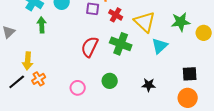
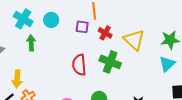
cyan triangle: (160, 46) -> (167, 64), moved
red semicircle: (90, 47) -> (79, 65), turned -30

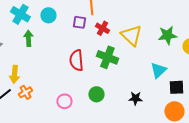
cyan triangle: (167, 64) -> (158, 70), moved

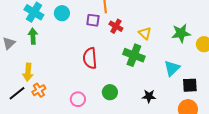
yellow triangle: (131, 35) -> (145, 33), size x0.6
green arrow: (28, 38) -> (33, 36), moved
green cross: (107, 57) -> (134, 55), moved

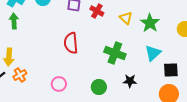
green star: (181, 33) -> (150, 23), moved, turned -30
green cross: (134, 55) -> (115, 53), moved
green circle: (110, 92) -> (99, 87), moved

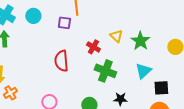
red cross: (97, 11) -> (93, 47), moved

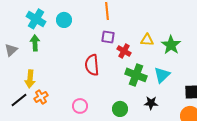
purple square: (64, 23) -> (108, 37), moved
yellow triangle: (116, 36) -> (147, 40), turned -40
cyan triangle: (143, 71) -> (162, 75), moved

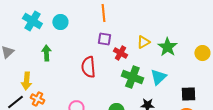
yellow triangle: (147, 40) -> (143, 42), turned -32
green arrow: (35, 43) -> (46, 53), moved
orange cross: (41, 97) -> (37, 99), turned -32

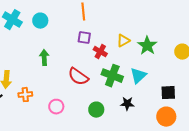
green arrow: (46, 53) -> (44, 58), moved
red semicircle: (88, 67) -> (78, 77), moved, turned -50
orange cross: (37, 99) -> (25, 95), moved, turned -32

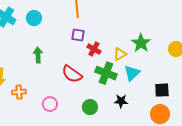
yellow triangle: (123, 41) -> (120, 54), moved

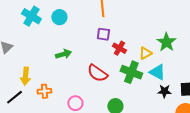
green arrow: (38, 55) -> (63, 54), turned 77
cyan triangle: (132, 73) -> (157, 72), turned -48
black star: (121, 101) -> (164, 91), moved

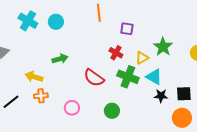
purple square: (103, 34) -> (127, 29), moved
yellow arrow: (25, 76) -> (34, 77), moved, turned 102

